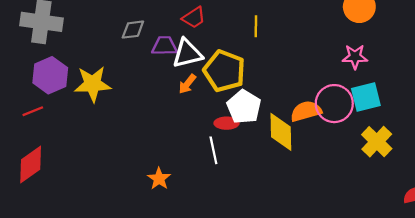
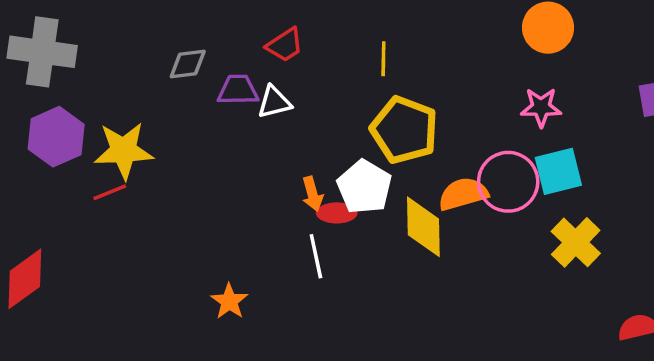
white triangle: (187, 53) -> (274, 102), size x0.7
yellow pentagon: (224, 71) -> (404, 130), moved
orange arrow: (187, 84) -> (312, 194), moved, turned -54
red line: (33, 111) -> (110, 192), moved

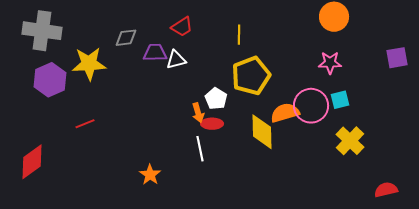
yellow pentagon: (404, 130) -> (251, 76), turned 30
yellow star: (124, 151) -> (89, 64), moved
cyan square: (558, 171) -> (340, 100), size x0.7
white pentagon: (364, 187) -> (216, 99), moved, size x0.7
red line: (110, 192) -> (85, 124), moved

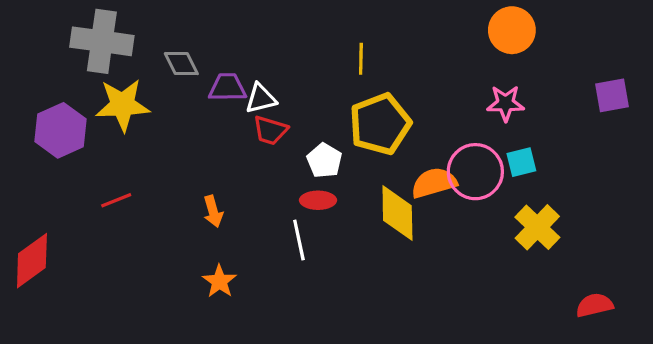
red trapezoid: (182, 27) -> (270, 130), moved, turned 50
gray cross: (42, 31) -> (102, 41), moved
gray diamond: (126, 38) -> (181, 64), turned 70
orange arrow: (198, 113) -> (213, 211), moved

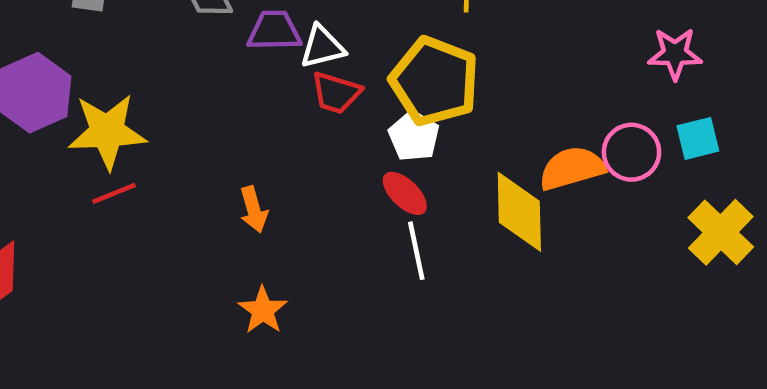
yellow star: (123, 105) -> (107, 132), moved
yellow pentagon: (380, 124) -> (435, 81), moved, turned -30
pink circle: (475, 172) -> (631, 152), size x0.7
red ellipse: (318, 200) -> (405, 193), turned 44
white line: (299, 240) -> (416, 251), moved

